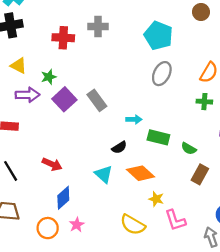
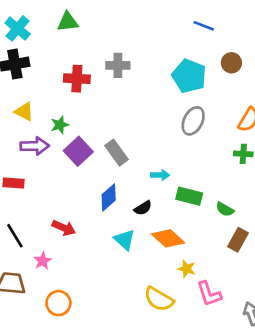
brown circle: (201, 12) -> (231, 63), moved
blue diamond: (63, 198) -> (109, 197), moved
pink star: (77, 225) -> (43, 261), moved

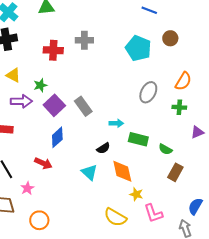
gray ellipse: (193, 121) -> (148, 92), moved
blue diamond: (109, 197) -> (57, 137), moved
orange diamond: (168, 238) -> (122, 171), turned 35

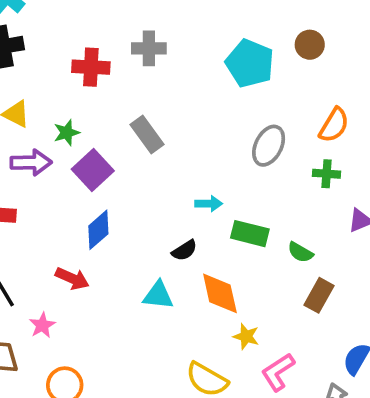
gray rectangle: (83, 106) -> (147, 134), moved
cyan triangle: (89, 172) -> (158, 295), turned -36
pink L-shape: (153, 213) -> (278, 372), turned 75

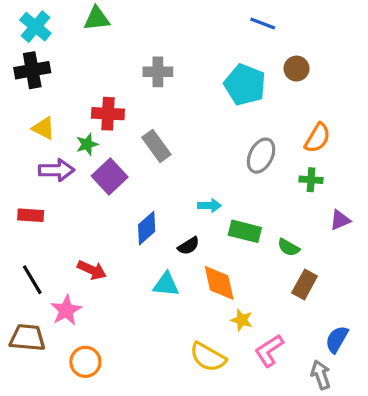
red cross: (91, 67) -> (108, 114), moved
blue diamond: (98, 230) -> (147, 228), moved
pink star: (42, 325) -> (66, 310), size x1.4

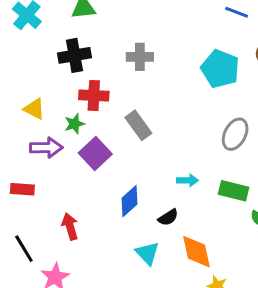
black cross: (32, 70) -> (74, 55), moved
green rectangle: (245, 231) -> (234, 191), moved
red arrow: (92, 270) -> (70, 226), moved, turned -130
cyan triangle: (166, 284) -> (147, 253), turned 40

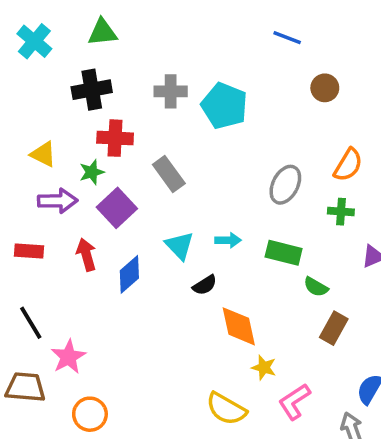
cyan pentagon: (220, 69) -> (224, 106), moved
blue diamond: (130, 201) -> (129, 274), moved
red arrow: (70, 226) -> (86, 255), moved
cyan triangle: (147, 253) -> (180, 246), moved

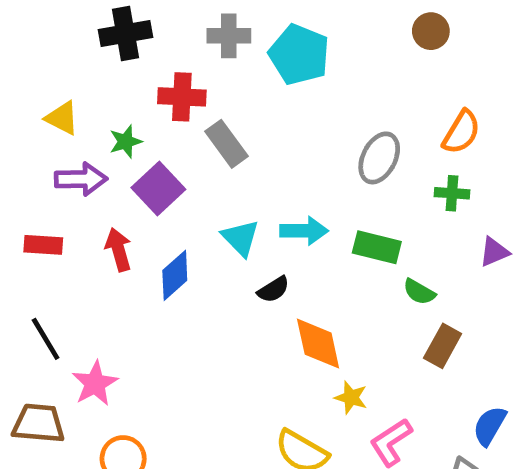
red cross: (115, 138) -> (182, 97), moved
cyan arrow: (228, 240) -> (304, 231), size x1.4

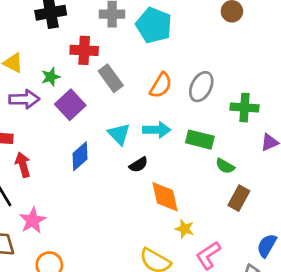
orange semicircle: (461, 132) -> (161, 85), moved
green cross: (452, 193) -> (244, 108), size x1.4
red arrow: (118, 250) -> (23, 165), moved

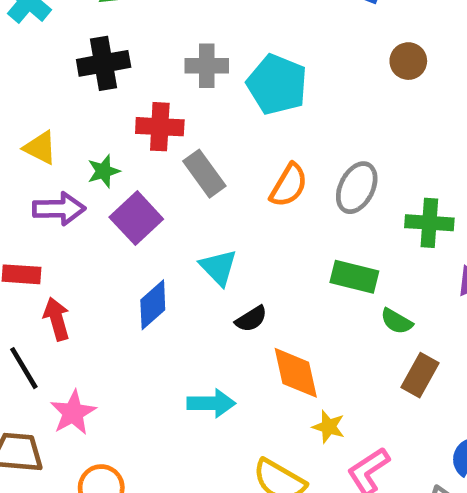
cyan arrow: (157, 130) -> (211, 403), moved

